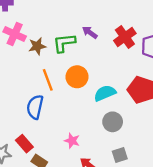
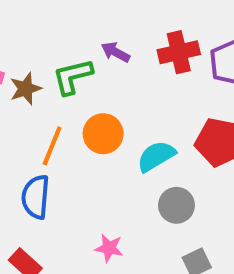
red cross: (125, 37) -> (179, 52), turned 30
orange line: (48, 80) -> (52, 146), turned 50

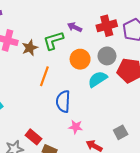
orange circle: (103, 134) -> (80, 59), moved
blue semicircle: (36, 197) -> (63, 101), moved
gray circle: (176, 205) -> (107, 56), moved

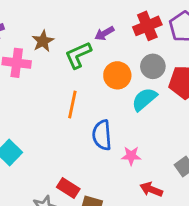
purple arrow: (75, 27) -> (104, 33), turned -48
brown star: (30, 48) -> (43, 41), moved
pink star: (76, 127) -> (131, 156), moved

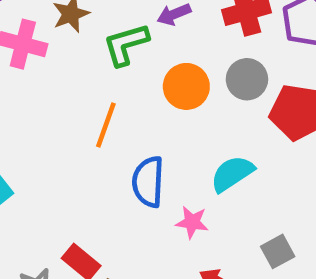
cyan semicircle: (144, 99) -> (232, 174), moved

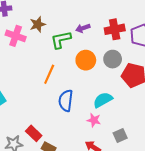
pink star: (192, 222) -> (94, 120), moved

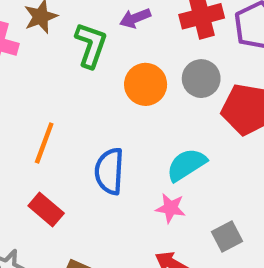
green L-shape: (61, 40) -> (91, 45), turned 125
orange line: (49, 74) -> (44, 143), moved
red rectangle: (34, 133) -> (46, 209), moved

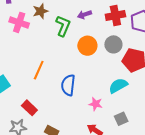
cyan semicircle: (186, 165) -> (118, 86), moved
red rectangle: (46, 209) -> (29, 108), moved

